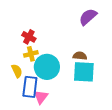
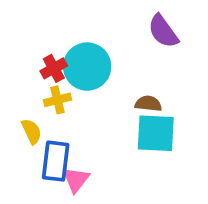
purple semicircle: (88, 17) -> (163, 31), turned -84
red cross: (29, 37) -> (54, 68), turned 32
cyan circle: (47, 67) -> (87, 67), moved

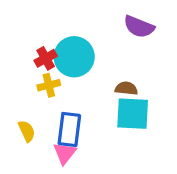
purple semicircle: (163, 31) -> (139, 27), turned -32
yellow semicircle: (32, 131) -> (27, 131), moved
blue rectangle: (56, 161) -> (69, 129), moved

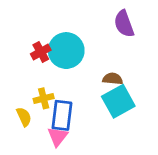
purple semicircle: (139, 27) -> (124, 24), turned 48
yellow cross: (49, 85) -> (44, 98), moved
cyan square: (133, 114) -> (118, 101), turned -32

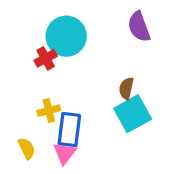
cyan circle: (66, 51) -> (66, 36), moved
brown semicircle: (113, 79) -> (126, 88), turned -84
yellow semicircle: (24, 117) -> (27, 148), moved

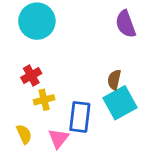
cyan circle: (66, 36) -> (37, 21), moved
red cross: (46, 58) -> (31, 75), moved
blue rectangle: (69, 130) -> (80, 117), moved

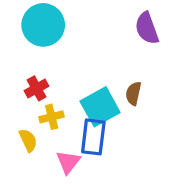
cyan square: (120, 103) -> (100, 107), moved
yellow semicircle: (24, 134) -> (28, 140), moved

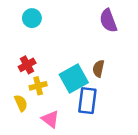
cyan circle: (43, 25) -> (32, 18), size x0.6
blue rectangle: (93, 137) -> (87, 101), moved
pink triangle: (68, 162) -> (50, 119), turned -30

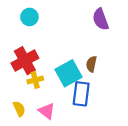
red cross: (27, 65) -> (25, 61), size x1.6
yellow semicircle: (21, 103) -> (19, 109), moved

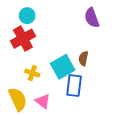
red cross: (25, 61) -> (23, 39), moved
yellow cross: (35, 80) -> (32, 73), turned 32
yellow semicircle: (19, 109) -> (18, 99), size x1.6

